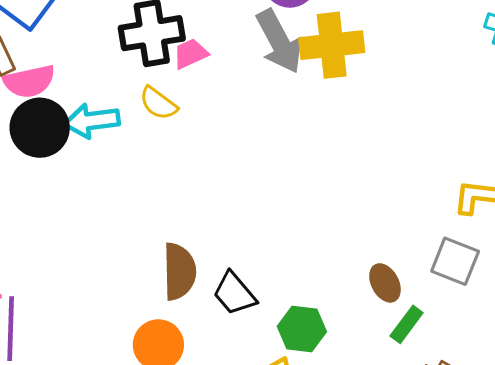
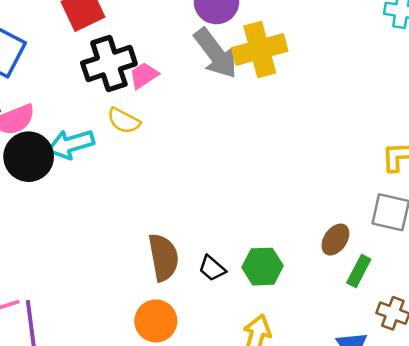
brown ellipse: (385, 283) -> (335, 240), turned 72
black trapezoid: (234, 294) -> (212, 268), size x0.7
green hexagon: (302, 329) -> (263, 267), moved

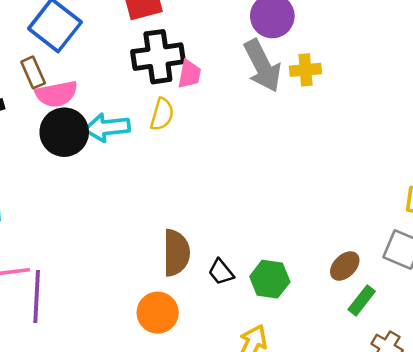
yellow cross: (260, 49) -> (305, 70), size x0.6
pink trapezoid: (144, 75) -> (189, 74), turned 124
yellow semicircle: (124, 121) -> (162, 114), turned -112

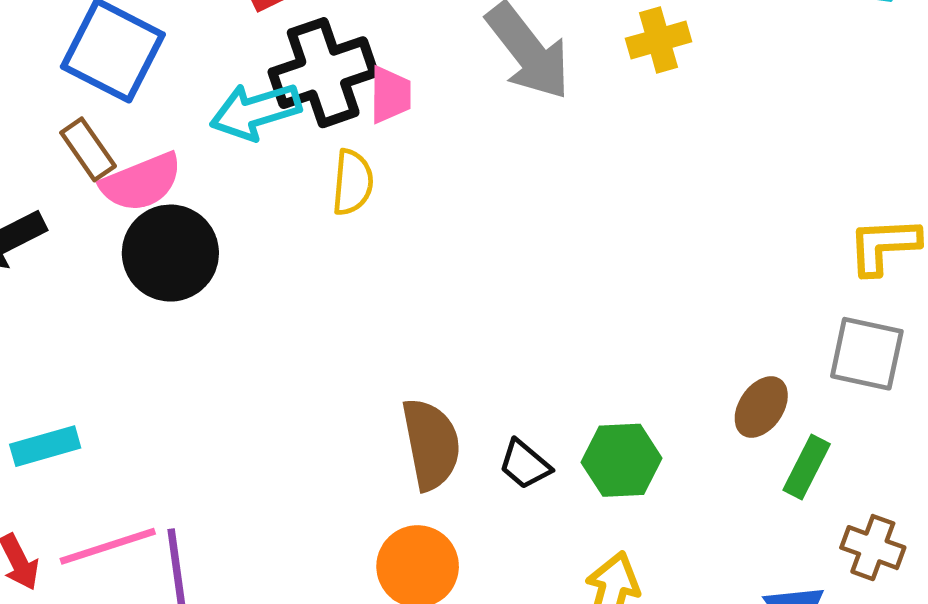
yellow cross: (305, 70) -> (659, 40), moved
cyan arrow: (107, 127) -> (255, 111), moved

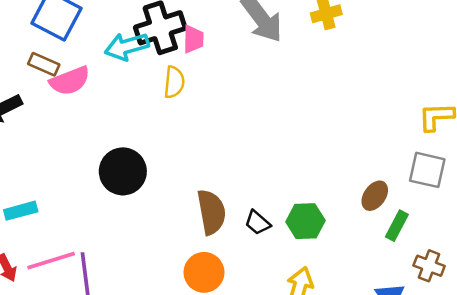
brown rectangle: (88, 149) -> (44, 64), turned -32
black circle: (170, 253) -> (123, 171), moved

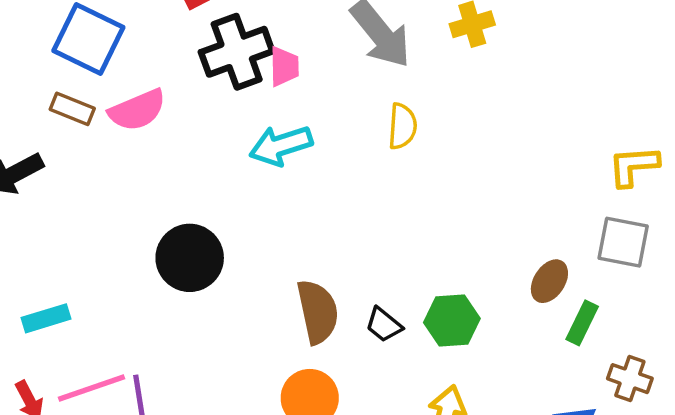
cyan arrow: (127, 46) -> (281, 145), moved
pink semicircle: (70, 81) -> (137, 110), moved
yellow semicircle: (174, 82) -> (402, 126), moved

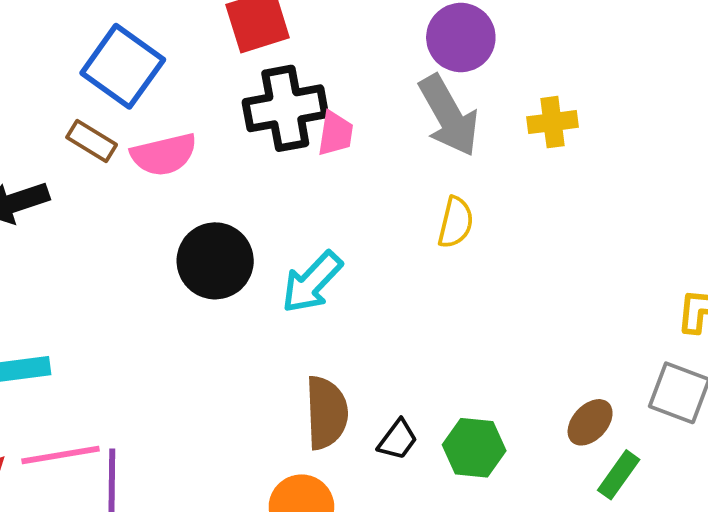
cyan arrow: (281, 145) -> (312, 282), moved, turned -38
black circle: (190, 258) -> (215, 261), moved
black trapezoid: (384, 325) -> (398, 440), turned -102

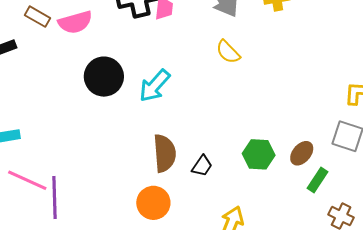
yellow semicircle: (456, 222) -> (228, 52), turned 124
green hexagon: (474, 448) -> (259, 154), moved
pink line: (61, 455) -> (27, 180), turned 36

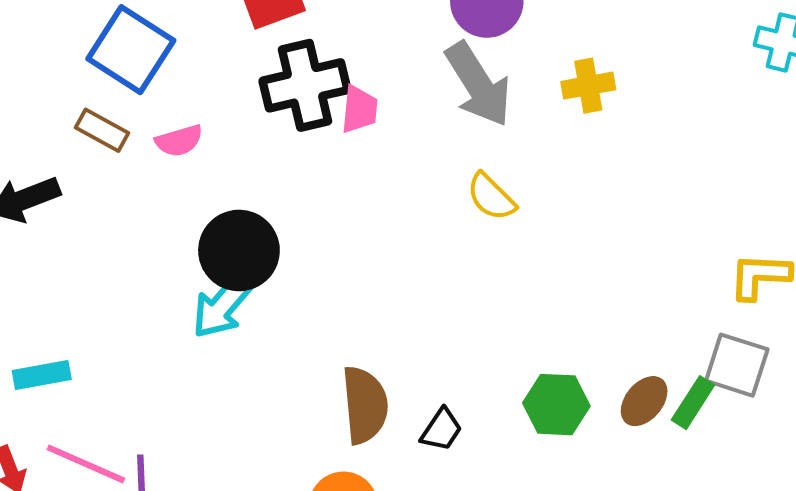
pink semicircle: (75, 22) -> (179, 141), size x0.7
cyan arrow: (155, 86) -> (223, 305), moved
green rectangle: (318, 180) -> (693, 403), moved

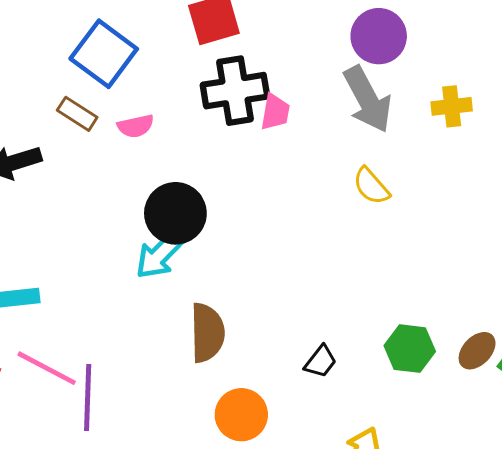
brown semicircle: (365, 405) -> (207, 333), moved

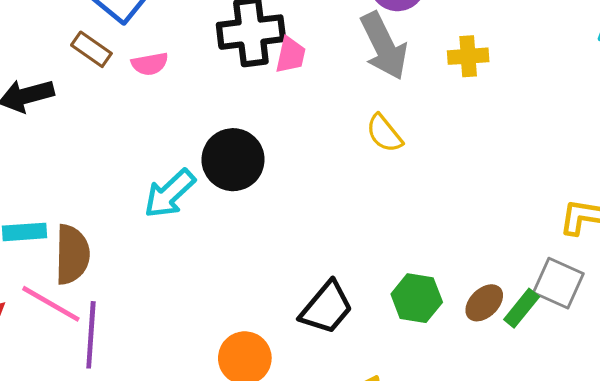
black circle: (175, 213) -> (233, 160), moved
brown semicircle: (207, 333) -> (72, 254), moved
black trapezoid: (321, 361) -> (326, 308), size x1.6

